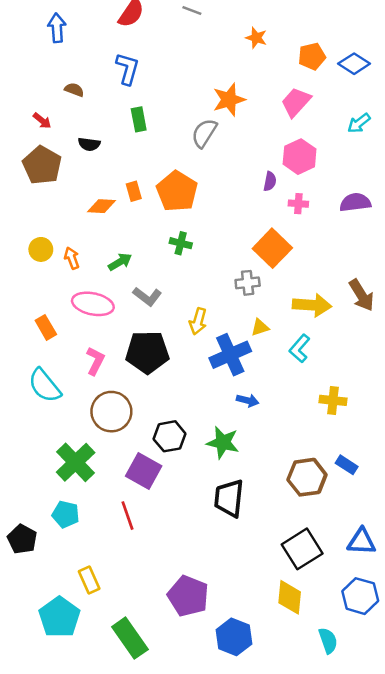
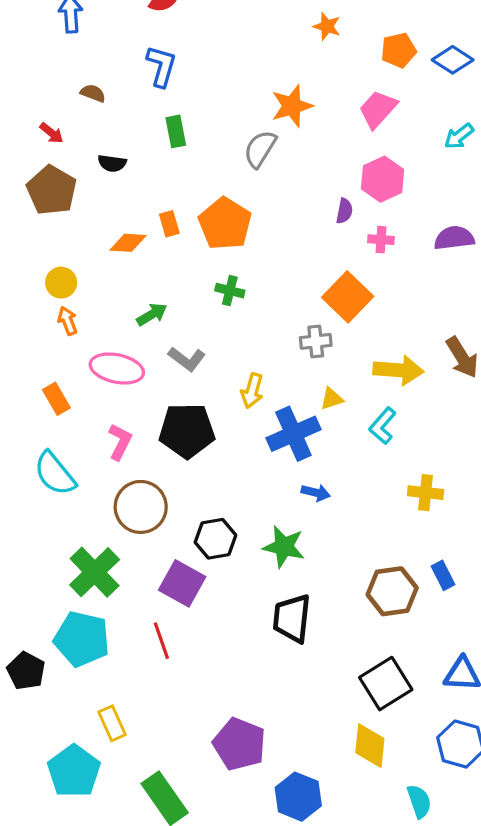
yellow circle: (41, 249) -> (61, 283), moved
orange arrow: (72, 258) -> (67, 321), moved
blue rectangle: (347, 465) -> (443, 575), turned 30
cyan pentagon: (66, 514) -> (82, 639), size x1.6

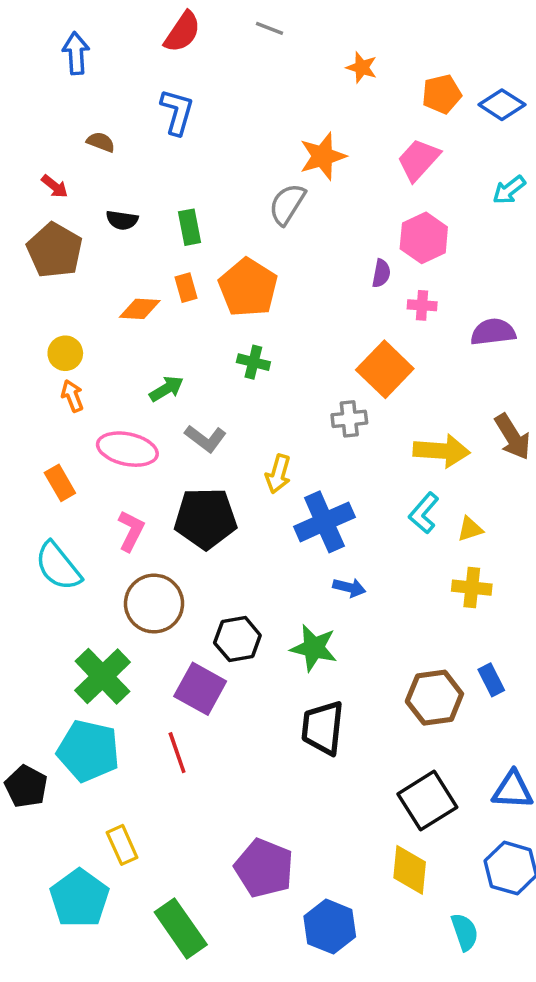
green rectangle: (176, 131) -> (190, 227), moved
purple semicircle: (454, 238) -> (493, 332), moved
yellow triangle: (332, 399) -> (470, 529), moved

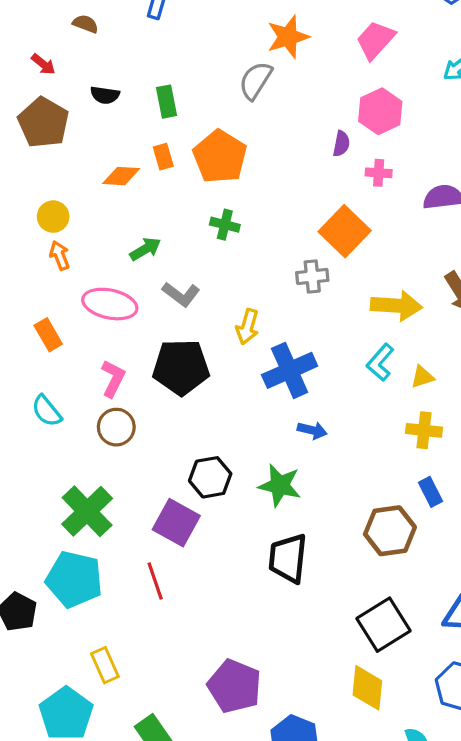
cyan semicircle: (58, 566) -> (47, 411), size x0.7
brown circle: (154, 604) -> (116, 427), moved, size x0.7
blue rectangle: (491, 680) -> (430, 492), moved

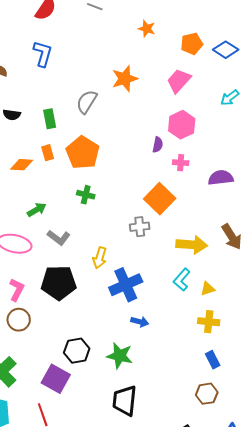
gray semicircle: (256, 81) -> (87, 102), moved
brown hexagon: (390, 531) -> (207, 394), moved, size x0.7

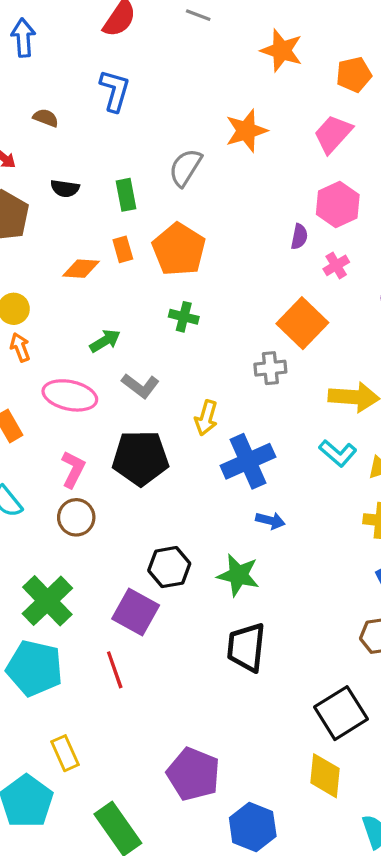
orange star: (147, 29) -> (282, 50), size x1.5
pink cross: (181, 163) -> (336, 265), turned -35
cyan L-shape: (182, 280) -> (338, 453), turned -90

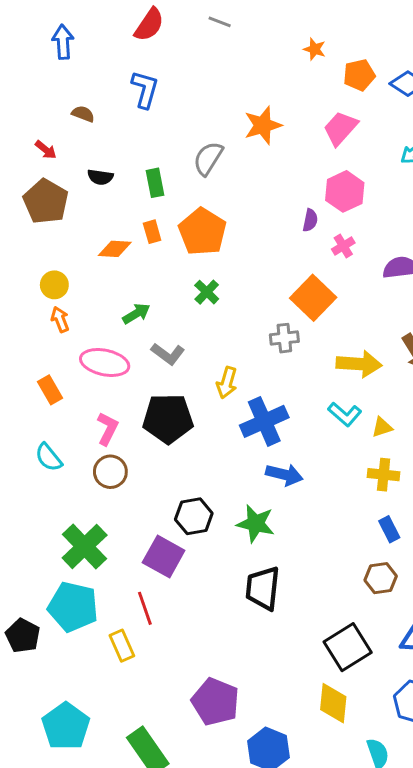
orange star: (282, 50) -> (315, 49), moved, size x0.6
green cross: (184, 317) -> (207, 292), turned 30
blue arrow: (270, 521) -> (284, 475), size x1.4
yellow rectangle: (65, 753) -> (122, 646), moved

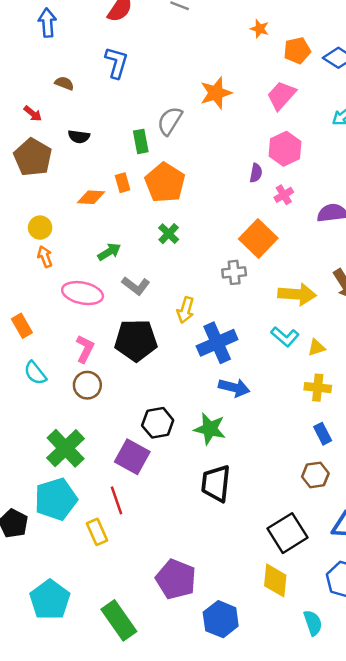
green rectangle: (155, 183) -> (141, 141), moved
orange rectangle: (50, 390) -> (22, 326), moved
cyan pentagon: (73, 607) -> (56, 499), turned -30

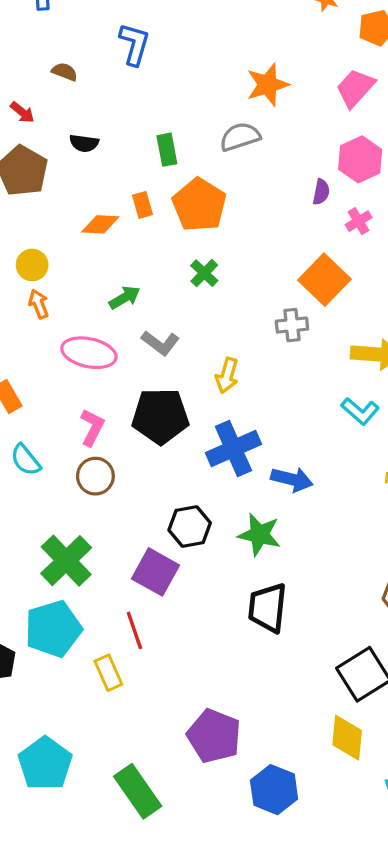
gray semicircle: (170, 121) -> (240, 137), moved, turned 40
blue cross: (217, 343) -> (233, 449), moved

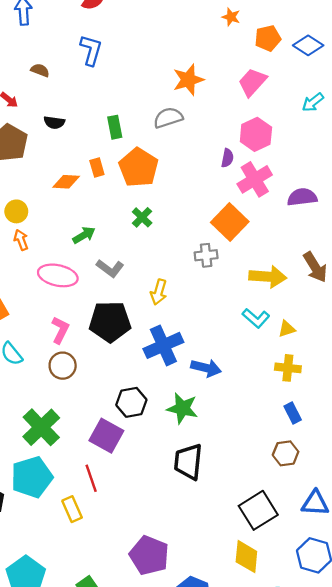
pink cross: (359, 221) -> (255, 179), size x1.8

